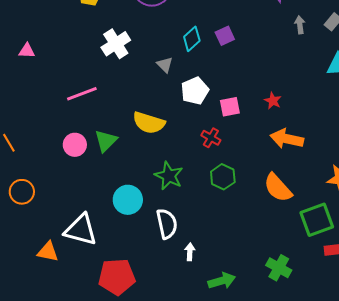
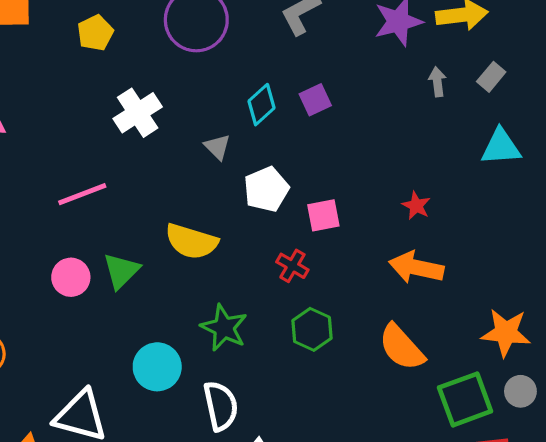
red star: (273, 101) -> (416, 206), moved

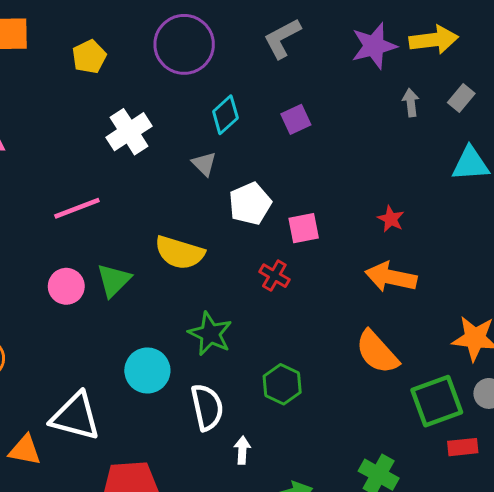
cyan diamond: (261, 105) -> (225, 115), moved
green hexagon: (312, 329) -> (282, 384), moved

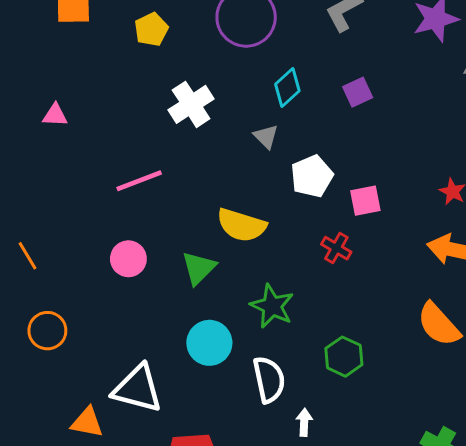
green triangle: (114, 280) -> (199, 268), moved

